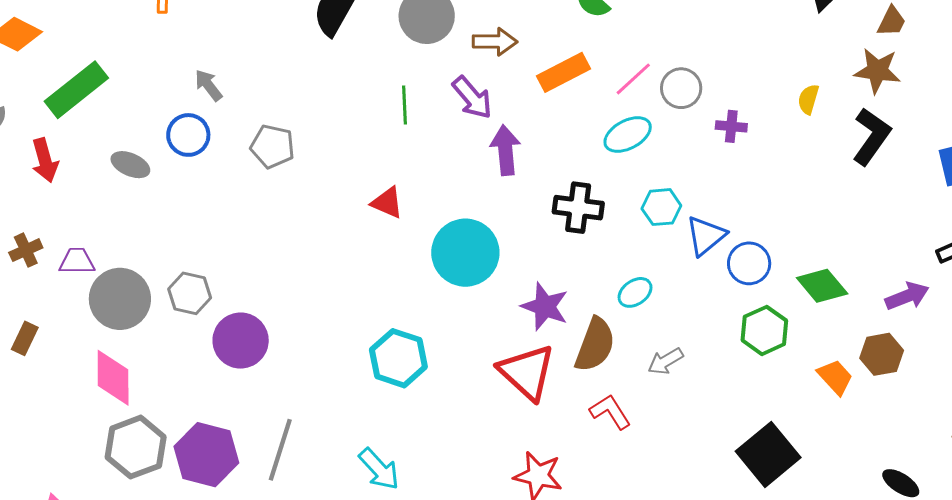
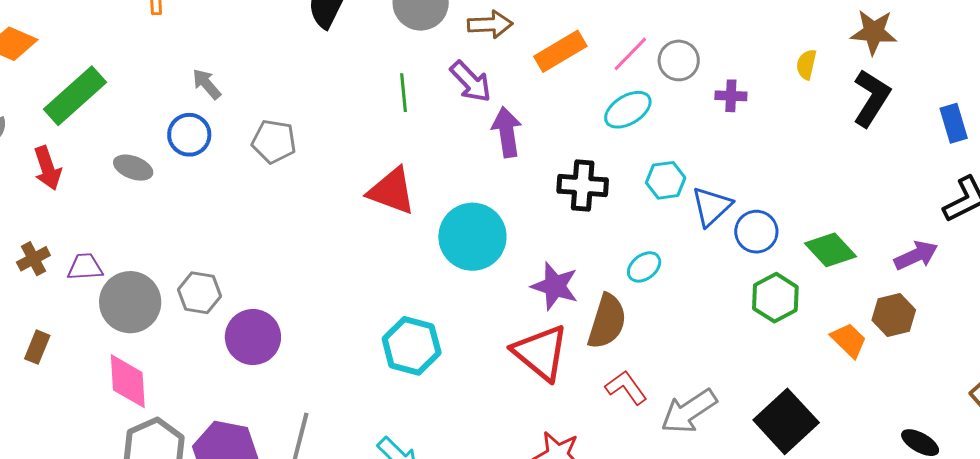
red triangle: (387, 203) -> (392, 191), size x1.5
gray arrow: (666, 361) -> (689, 411), moved, size x1.6

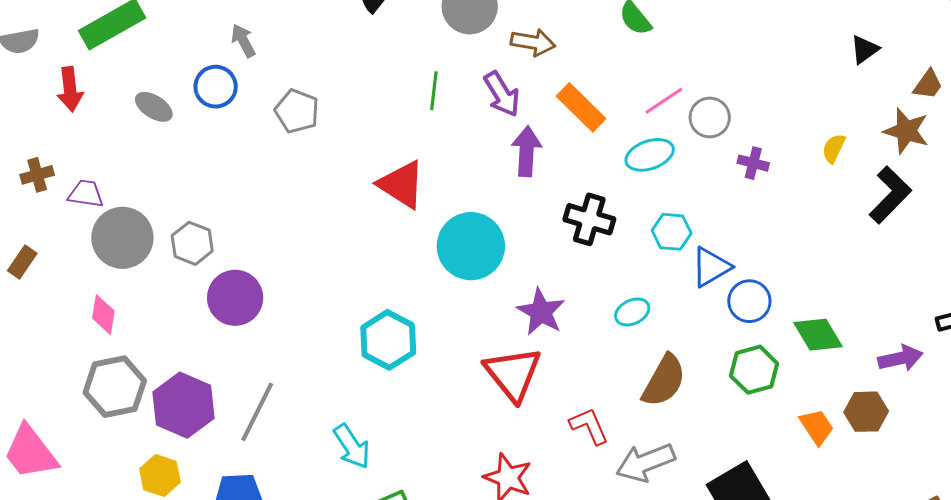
orange rectangle: (560, 51) -> (581, 107), moved, turned 63
brown semicircle: (607, 321) -> (664, 381), moved
pink diamond: (128, 381) -> (103, 315), size x0.7

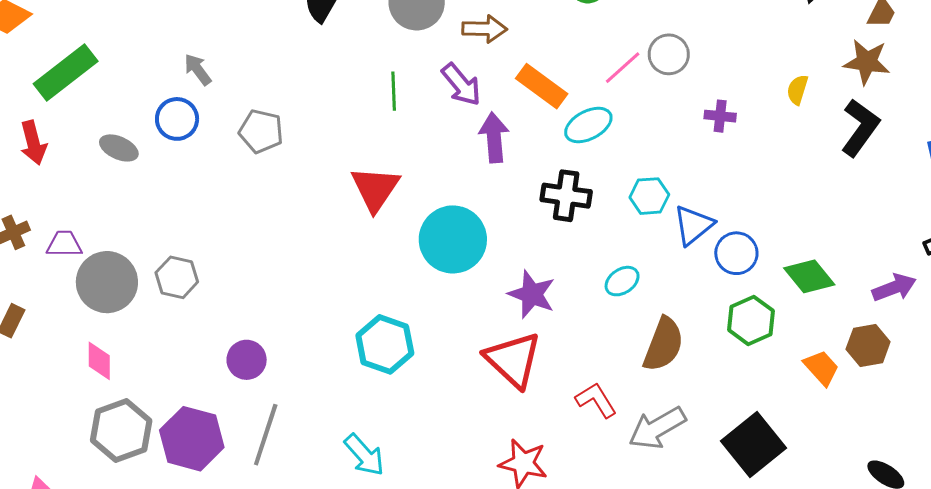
gray circle: (710, 117) -> (669, 54), moved
cyan ellipse: (650, 155) -> (588, 125), moved
red triangle: (401, 185) -> (375, 189), turned 40
purple circle: (235, 298) -> (247, 360), moved, size x0.7

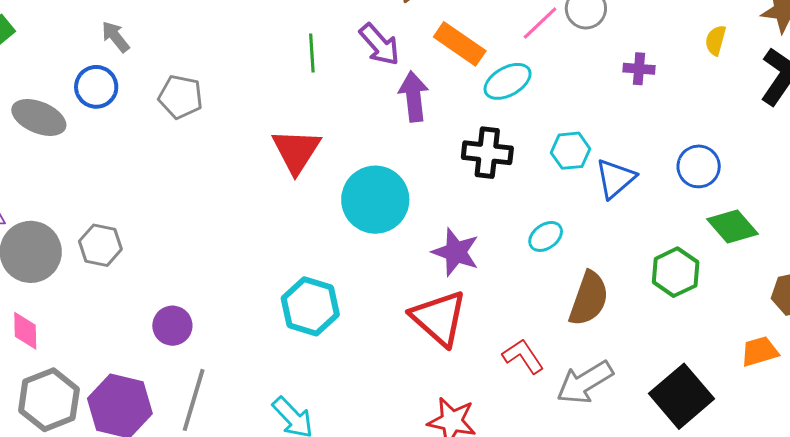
gray ellipse: (119, 148) -> (39, 117), size x1.4
blue circle: (736, 253) -> (699, 166), moved
orange trapezoid: (821, 368) -> (760, 351), moved, turned -63

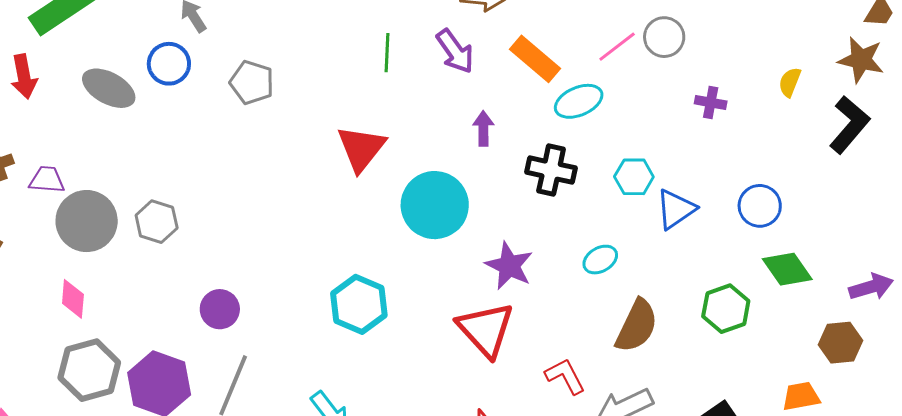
purple arrow: (414, 96) -> (483, 128), moved, size x0.7

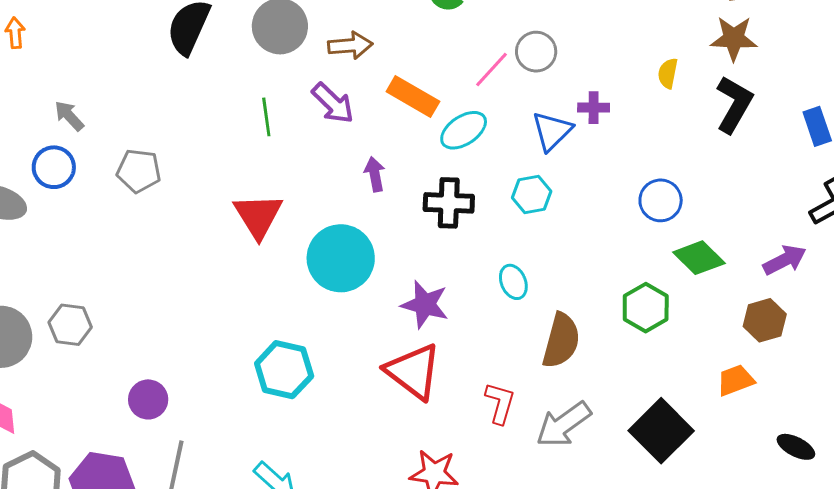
blue triangle: (676, 209) -> (552, 131), moved
cyan ellipse: (600, 260) -> (513, 282), turned -72
red L-shape: (565, 376) -> (500, 403), turned 54

